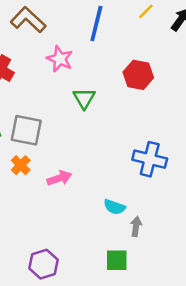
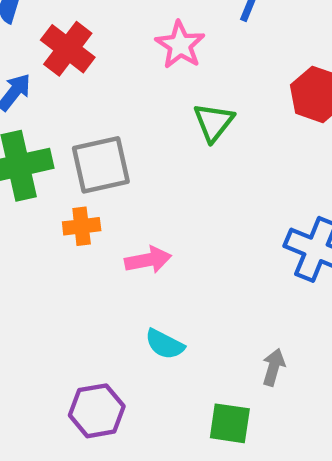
gray square: (26, 130) -> (101, 165), turned -32
orange cross: (21, 165) -> (82, 226), turned 30
cyan semicircle: (115, 207) -> (165, 344), moved

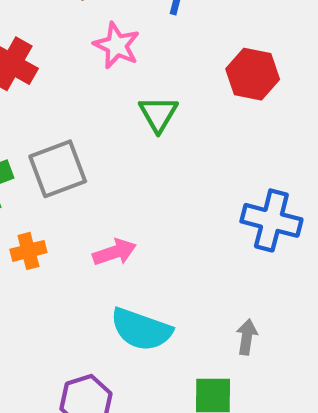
orange cross: (82, 226) -> (28, 251), moved
cyan semicircle: (165, 344) -> (141, 329), size x1.6

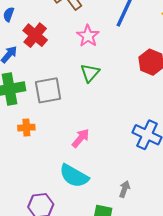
green triangle: (158, 114) -> (90, 73), moved
pink arrow: (115, 252) -> (81, 138), moved, turned -42

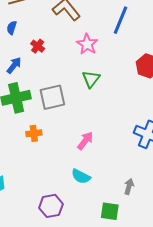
red cross: (35, 35) -> (38, 46), size x0.6
cyan semicircle: (74, 176) -> (81, 176), size x0.7

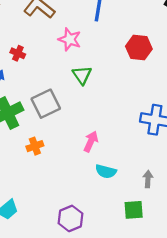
cyan semicircle: (81, 176) -> (106, 171), moved

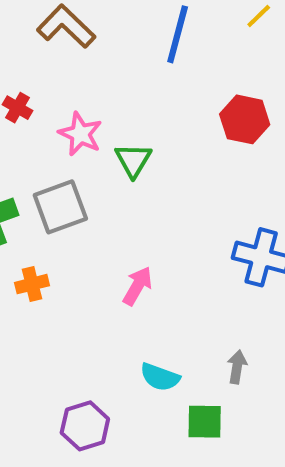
pink star: (70, 39) -> (80, 134), moved
cyan semicircle: (106, 171) -> (160, 377), moved

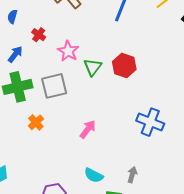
red hexagon: (245, 119) -> (124, 66), moved
orange cross: (32, 284) -> (36, 122), turned -35

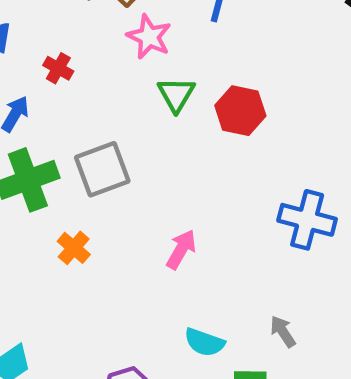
pink star: (68, 51) -> (149, 37), moved
green triangle: (93, 67) -> (176, 94), moved
gray arrow: (132, 175) -> (283, 332), turned -42

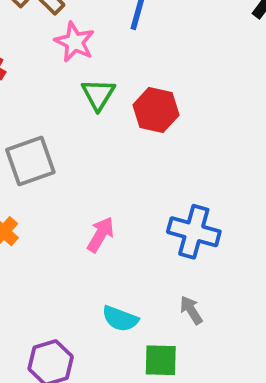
blue cross: (307, 220) -> (194, 232), moved

